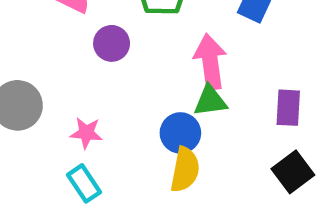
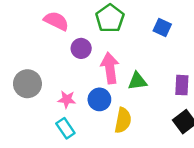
pink arrow: (210, 62) -> (110, 68), moved
blue circle: (180, 133) -> (99, 99), moved

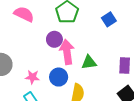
blue square: (162, 27) -> (109, 19), turned 32
purple circle: (81, 48) -> (54, 39), moved

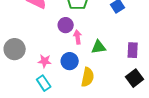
pink arrow: (67, 52) -> (78, 37), size x0.6

